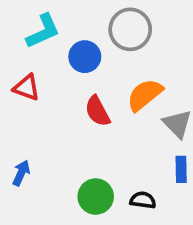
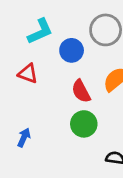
green circle: (96, 197) -> (84, 124), moved

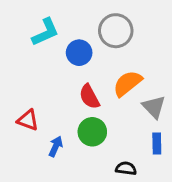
red triangle: (28, 74) -> (28, 120), moved
blue arrow: (24, 138) -> (56, 146), moved

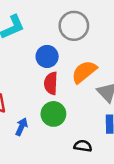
blue circle: (79, 53) -> (47, 56), moved
red semicircle: (89, 97) -> (51, 83), turned 30

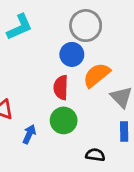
blue circle: (47, 56) -> (72, 54), moved

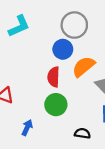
blue arrow: (29, 134) -> (27, 128), moved

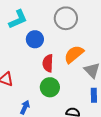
blue circle: (63, 49) -> (35, 39), moved

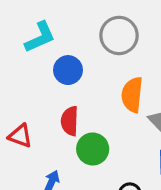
orange semicircle: (74, 54) -> (132, 95), turned -45
red semicircle: (48, 63) -> (70, 121), moved

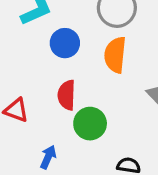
orange semicircle: (132, 95) -> (115, 55), moved

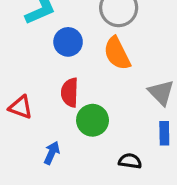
orange semicircle: (115, 55) -> (117, 53), turned -32

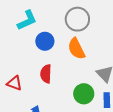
green circle: (93, 120) -> (84, 94), moved

